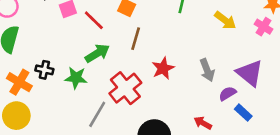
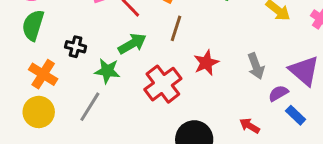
black cross: (44, 70) -> (76, 47), moved
gray line: (97, 114) -> (90, 107), moved

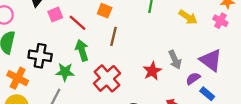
green arrow: (132, 44) -> (82, 50), turned -72
black cross: (76, 47) -> (40, 56), size x1.5
red star: (206, 63) -> (152, 71), moved

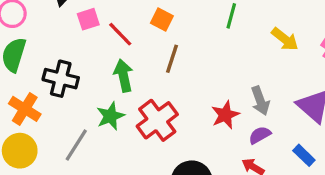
green star: (65, 72) -> (110, 116), moved, turned -30
purple semicircle: (193, 78) -> (260, 135), moved

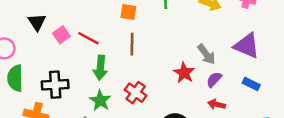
orange square: (162, 20) -> (128, 12), moved
green arrow: (123, 76) -> (100, 68), turned -145
red cross: (157, 120) -> (136, 93), size x0.7

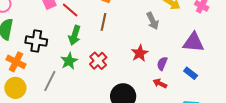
purple triangle: (247, 46) -> (193, 42), turned -30
gray arrow: (206, 54) -> (153, 21), moved
purple semicircle: (214, 80) -> (162, 64), turned -32

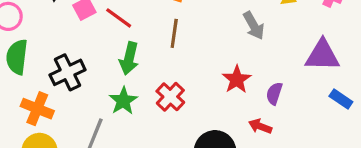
black cross: (36, 41) -> (68, 72), turned -30
blue rectangle: (191, 73) -> (341, 99), moved
red arrow: (160, 83) -> (260, 126), moved

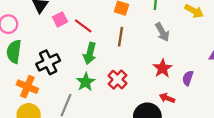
gray arrow: (254, 26) -> (162, 32), moved
red arrow: (260, 126) -> (167, 98), moved

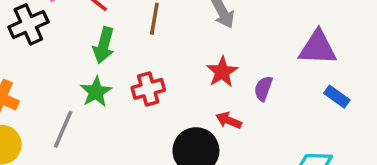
black cross: (48, 62) -> (28, 24), moved
red cross: (117, 80) -> (148, 89), turned 30

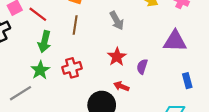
blue rectangle: (337, 97) -> (187, 81), moved, turned 40
gray line: (63, 129) -> (21, 93), turned 35

